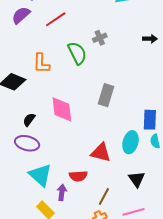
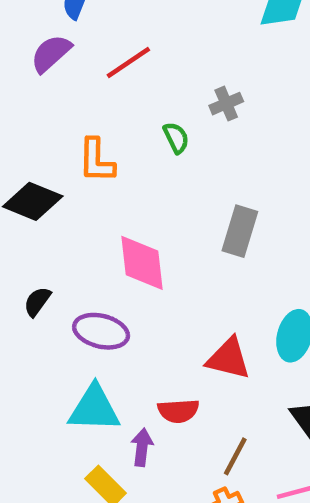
green semicircle: (77, 53) -> (176, 138), size x0.6
black semicircle: (29, 120) -> (37, 302), moved
purple ellipse: (27, 143) -> (101, 331), moved
cyan triangle: (40, 175) -> (94, 409), turned -40

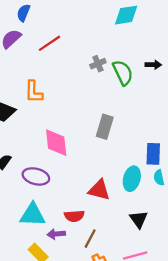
green semicircle: (176, 138) -> (123, 73), moved, size x1.6
purple arrow: (142, 447) -> (56, 234), turned -102
brown line: (235, 456) -> (90, 239), moved

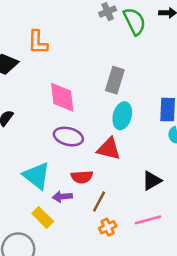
purple ellipse: (36, 176) -> (68, 137), moved
cyan ellipse: (132, 179) -> (122, 116), moved
cyan triangle: (32, 215) -> (37, 176), turned 36
black triangle: (139, 219) -> (152, 181), turned 36

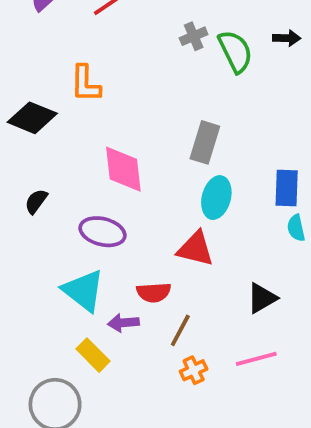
purple ellipse: (68, 137) -> (102, 232), moved

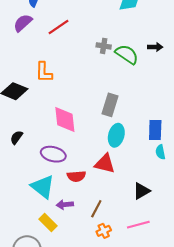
gray cross: (194, 36) -> (104, 46), turned 32
green semicircle: (235, 51) -> (127, 54), turned -30
red semicircle: (154, 292) -> (76, 176), moved

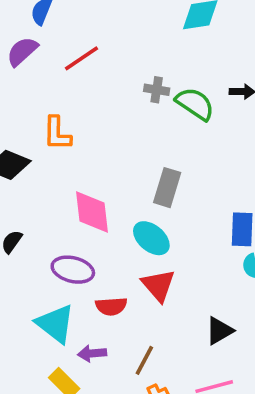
cyan ellipse: (116, 135) -> (151, 238), moved, turned -65
red triangle: (105, 164) -> (158, 285), turned 35

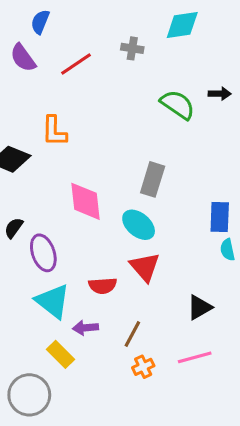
purple semicircle: (22, 51) -> (23, 58), turned -84
gray cross: (157, 90) -> (132, 48), moved
purple ellipse: (73, 270) -> (43, 253), moved, turned 57

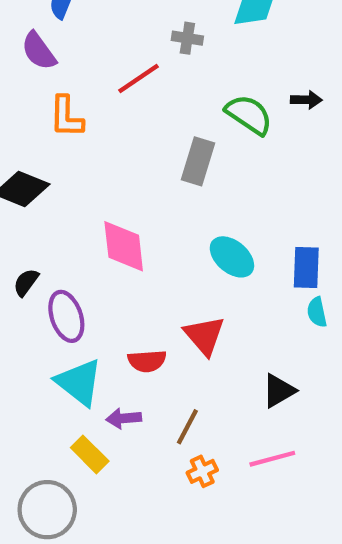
red line: (76, 64) -> (139, 79), moved
orange L-shape: (54, 131) -> (66, 117), moved
gray rectangle: (153, 179) -> (198, 161), moved
cyan ellipse: (139, 225) -> (232, 257), moved

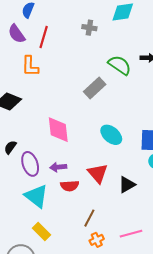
red line: (139, 79) -> (44, 37), moved, turned -40
gray rectangle: (198, 161) -> (95, 88), turned 30
black triangle: (279, 391) -> (127, 185), moved
purple arrow: (124, 418) -> (58, 167), moved

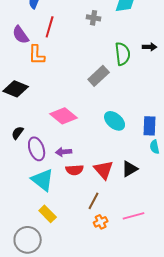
purple semicircle: (17, 34) -> (21, 35), moved
green semicircle: (120, 65) -> (123, 54), turned 50
pink diamond: (58, 130) -> (64, 116), turned -44
red triangle: (98, 173) -> (104, 170), moved

